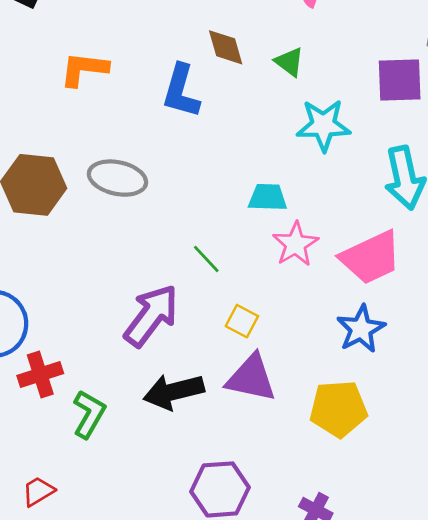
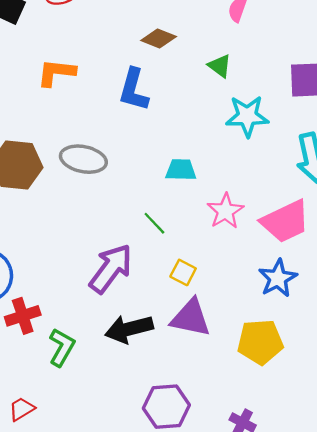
brown diamond: (226, 47) -> (159, 38), moved, turned -52
cyan trapezoid: (268, 197) -> (181, 170), moved

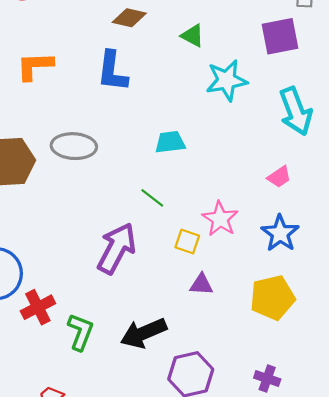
pink star: (225, 211) -> (220, 219), moved
pink trapezoid: (285, 221) -> (279, 177), size x0.5
purple triangle: (191, 318) -> (201, 284), size x0.6
black arrow: (129, 329) -> (144, 333), moved

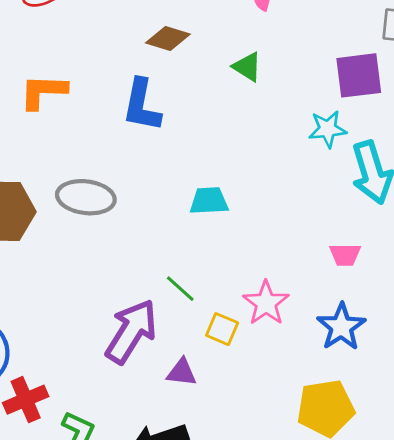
cyan star: (227, 80) -> (328, 129), moved, size x0.7
pink trapezoid: (279, 177) -> (345, 255), turned 30
green line: (152, 198) -> (180, 289), moved
purple triangle: (201, 284) -> (182, 372), moved

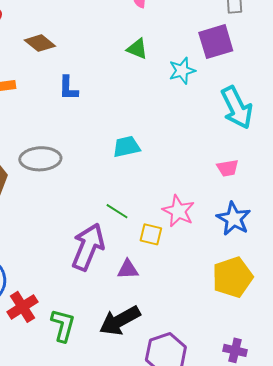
brown diamond: (168, 39) -> (40, 43), moved, turned 32
blue L-shape: (142, 105) -> (68, 88), size x0.7
cyan star: (328, 129) -> (182, 71), moved

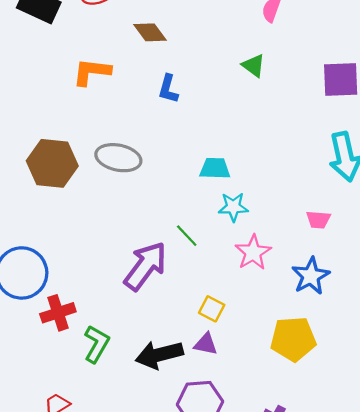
cyan star: (182, 71) -> (233, 207), moved
yellow square: (151, 234) -> (212, 309), moved
purple triangle: (128, 269) -> (206, 344), moved

